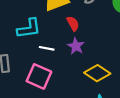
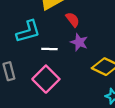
pink square: (39, 76) -> (46, 79), turned 30

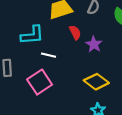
purple star: (79, 42) -> (94, 44), moved

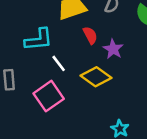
white line: (48, 55) -> (59, 63), turned 40
yellow diamond: (96, 82) -> (96, 77), moved

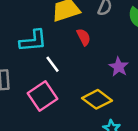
purple star: (113, 49) -> (119, 67), moved
yellow diamond: (96, 77) -> (97, 99), moved

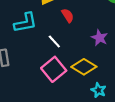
white line: (52, 64) -> (54, 41), moved
pink square: (42, 96) -> (54, 69), moved

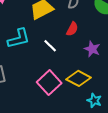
red semicircle: (68, 15) -> (72, 29), moved, turned 64
white line: (54, 41) -> (50, 46), moved

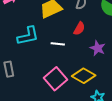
white line: (50, 46) -> (58, 44), turned -40

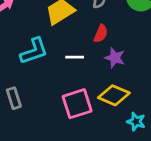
purple star: (98, 48) -> (115, 58), moved
pink square: (55, 79) -> (77, 104), turned 30

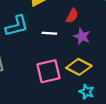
cyan star: (136, 122) -> (87, 92), moved

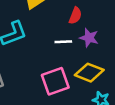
white line: (49, 33) -> (63, 42), moved

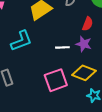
red semicircle: (75, 16) -> (88, 24), moved

